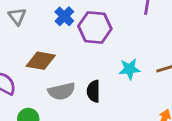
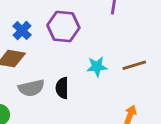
blue cross: (64, 16) -> (22, 31), moved

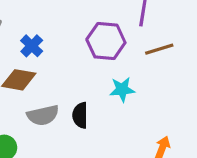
purple hexagon: (63, 27) -> (106, 41), moved
brown line: (134, 65) -> (159, 49), moved

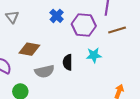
blue cross: (32, 46) -> (57, 16), moved
black semicircle: (80, 115) -> (68, 62), moved

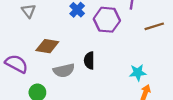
brown line: (117, 30) -> (154, 26), moved
cyan star: (94, 55) -> (138, 73), moved

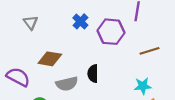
brown line: (154, 26) -> (150, 51), moved

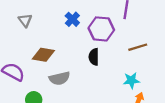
black semicircle: (93, 74) -> (94, 57), moved

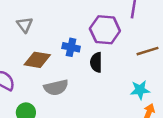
blue cross: (72, 19) -> (71, 47), moved, turned -32
gray triangle: (25, 20) -> (25, 25), moved

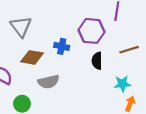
gray triangle: (25, 25) -> (21, 27), size x1.5
black semicircle: (96, 62) -> (97, 61), moved

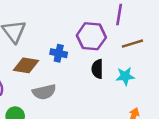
brown line: (129, 50) -> (132, 44), moved
cyan star: (122, 84) -> (125, 76), moved

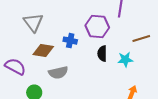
brown line: (132, 44) -> (141, 39), moved

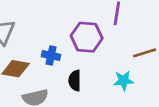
black semicircle: (102, 54) -> (75, 81), moved

